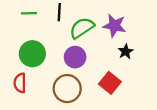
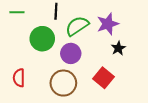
green line: (29, 13) -> (17, 12), moved
purple star: (114, 26) -> (108, 24), turned -30
green circle: (32, 54) -> (42, 39), moved

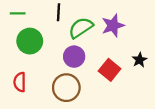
green circle: (42, 39) -> (30, 41), moved
black star: (118, 48) -> (140, 60), moved
red square: (103, 78) -> (110, 70), moved

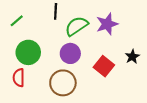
green line: (18, 13) -> (17, 21), moved, turned -40
green circle: (30, 41) -> (28, 52), moved

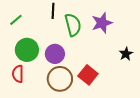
green semicircle: (77, 26) -> (73, 25), turned 110
purple circle: (70, 53) -> (55, 54), moved
red square: (104, 66) -> (88, 75), moved

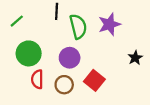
purple circle: (55, 54) -> (70, 58), moved
red semicircle: (18, 74) -> (37, 79), moved
brown circle: (60, 79) -> (64, 85), size x0.7

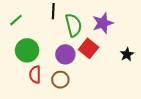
red square: (94, 80) -> (89, 48), moved

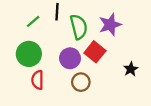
green line: (16, 20) -> (33, 21), moved
black star: (127, 54) -> (131, 69), moved
brown circle: (60, 80) -> (81, 82), moved

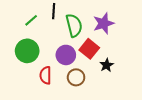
black star: (131, 69) -> (107, 65), moved
red semicircle: (37, 80) -> (45, 75), moved

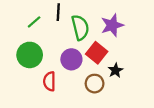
brown circle: (76, 77) -> (95, 84), moved

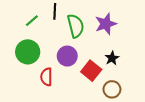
red square: (97, 53) -> (91, 71), moved
black star: (115, 70) -> (112, 58), moved
brown circle: (95, 84) -> (112, 89), moved

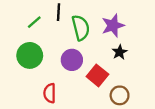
black star: (112, 58) -> (120, 52), moved
red semicircle: (46, 77) -> (50, 93), moved

